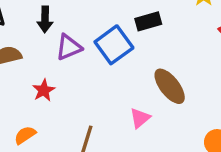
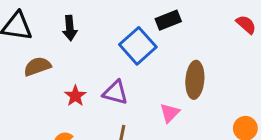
purple triangle: (69, 47) -> (115, 93), moved, turned 44
brown ellipse: (170, 86) -> (195, 80), turned 48

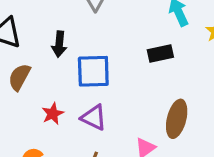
blue square: (138, 46) -> (93, 71), moved, turned 30
brown semicircle: (37, 66) -> (19, 77), turned -52

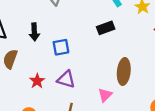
blue square: (93, 71) -> (61, 47), size x0.7

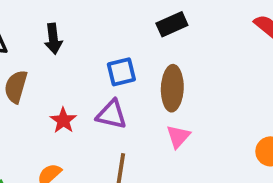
blue square: (61, 47) -> (121, 72), moved
brown ellipse: (124, 71) -> (172, 88), moved

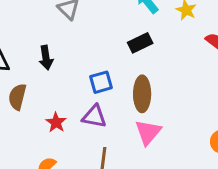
pink triangle: (178, 136) -> (148, 132), size x1.4

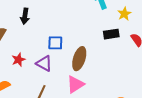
black rectangle: (140, 43) -> (111, 34), moved

